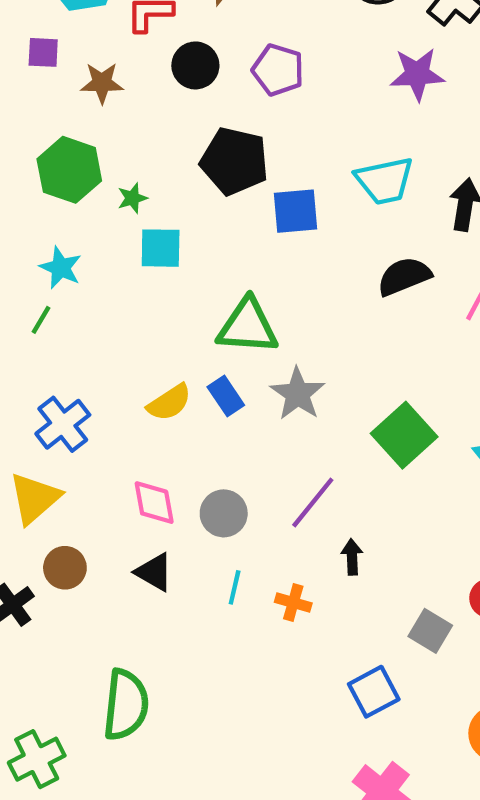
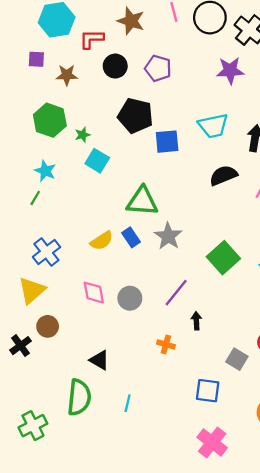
cyan square: (161, 248) -> (97, 161), turned 30
black triangle: (154, 572) -> (99, 360), moved
cyan line: (235, 587) -> (128, 403), moved
blue square: (374, 692) -> (208, 391), turned 35

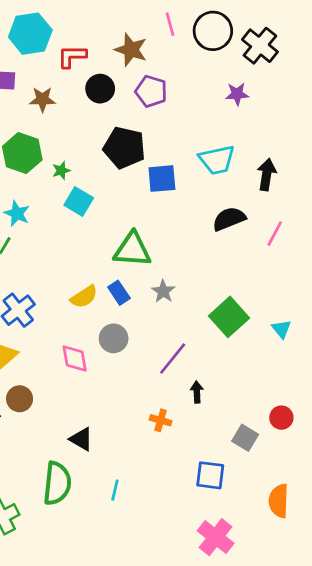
brown star: (131, 21) -> (131, 50), moved
purple star: (230, 71) -> (237, 94), size x0.7
gray star: (168, 236) -> (163, 291), size x0.7
gray circle: (130, 298) -> (114, 338), moved

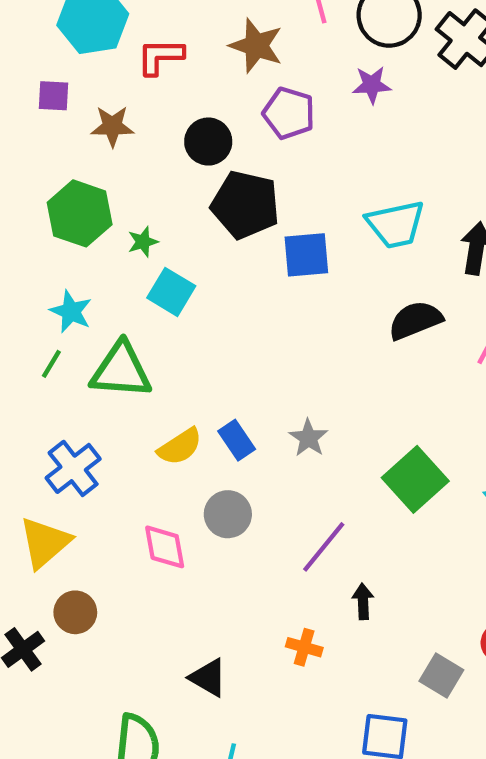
black circle: (100, 89) -> (208, 142), moved
purple star: (237, 94) -> (372, 85), moved
green triangle: (132, 250) -> (121, 370), moved
black triangle: (81, 439) -> (208, 678), moved

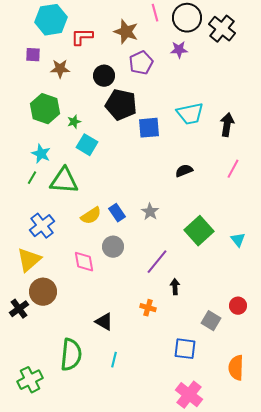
purple pentagon: (289, 113) -> (141, 63), turned 30
black semicircle: (415, 320) -> (184, 171), moved, size x0.7
brown circle: (75, 612) -> (43, 292), size x1.4

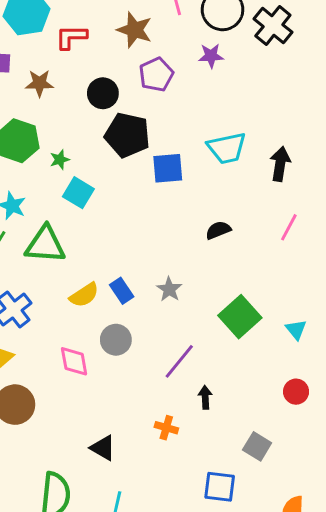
red circle: (238, 306) -> (296, 392), moved

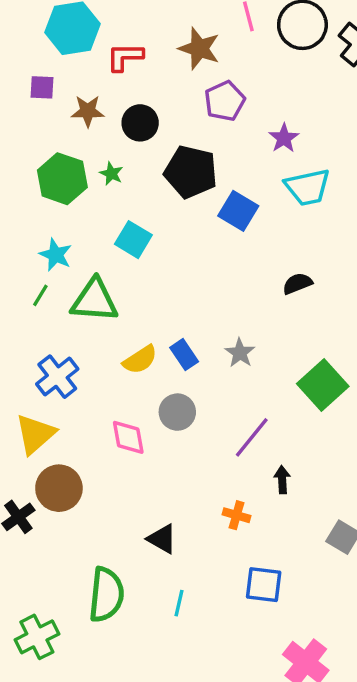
purple star: (211, 56) -> (284, 138), moved, turned -30
black circle: (103, 93) -> (140, 123), moved
green star: (60, 160) -> (111, 174), moved, turned -30
blue square: (168, 168) -> (238, 211), turned 36
blue square: (220, 487) -> (264, 585), moved

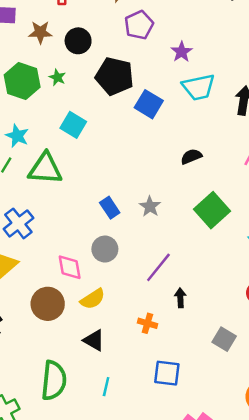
yellow semicircle: (140, 360) -> (93, 299), moved
green square: (323, 385) -> (212, 210), moved
brown circle: (59, 488) -> (48, 304), moved

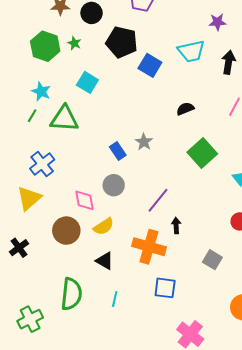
purple star: (182, 52) -> (217, 22), moved, turned 30
gray star: (150, 206) -> (144, 142), moved
orange cross: (147, 323) -> (149, 247), size x2.0

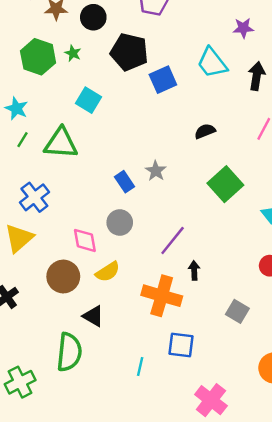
cyan trapezoid: (191, 51) -> (212, 63), turned 64
blue square: (150, 65) -> (163, 80), turned 35
cyan star: (41, 92) -> (16, 108), moved
black triangle: (105, 261) -> (93, 316), moved
cyan line: (115, 299) -> (140, 367), moved

